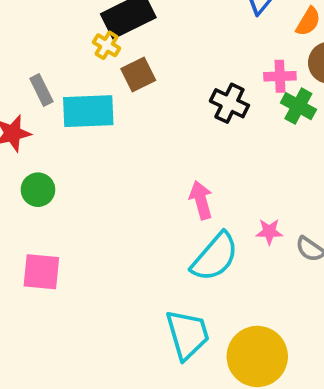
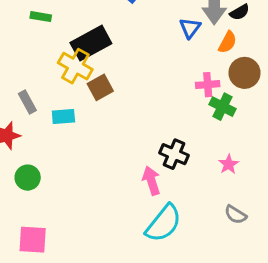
yellow cross: (107, 45) -> (75, 66), size x1.6
black cross: (229, 103) -> (174, 154), moved
cyan rectangle: (88, 111) -> (63, 117), size x0.6
pink star: (269, 232) -> (229, 164), moved, turned -30

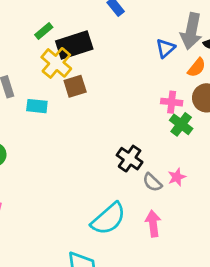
green rectangle: (41, 17) -> (44, 31), moved, turned -60
pink arrow: (151, 181) -> (153, 224), moved
gray semicircle: (236, 215) -> (152, 182), moved

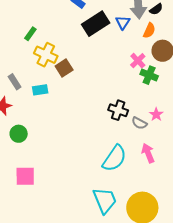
black rectangle: (74, 45) -> (96, 24), moved
pink cross: (172, 102) -> (138, 61), turned -35

